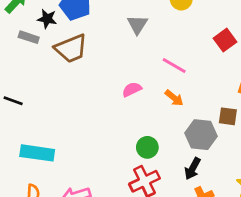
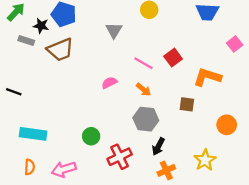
red square: (225, 40) -> (173, 58), moved
gray hexagon: (201, 135) -> (146, 119), moved
green circle: (147, 147) -> (91, 136), moved

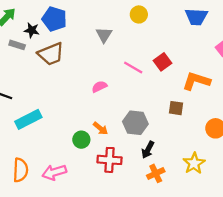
orange arrow: (144, 90) -> (100, 128), moved
cyan rectangle: (33, 134) -> (28, 119), moved, turned -35
red cross: (120, 157) -> (110, 160), turned 30
orange semicircle: (30, 167) -> (20, 170), size x1.5

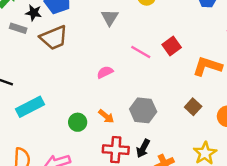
brown square: (176, 108) -> (193, 107), moved, turned 35
green circle: (81, 140) -> (78, 122), moved
black arrow: (148, 150) -> (143, 148), moved

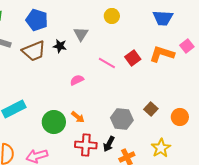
black star: (34, 13) -> (60, 46), moved
orange L-shape: (207, 66) -> (162, 54), moved
gray hexagon: (143, 110) -> (122, 119), moved
green circle: (78, 122) -> (54, 122), size x1.5

